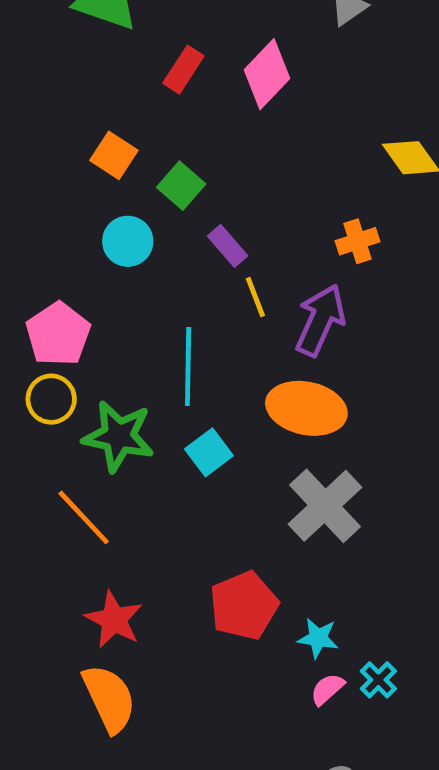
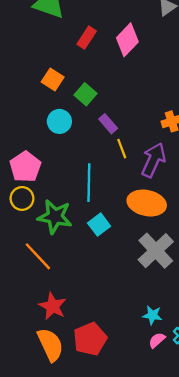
red pentagon: (244, 606) -> (90, 339), moved

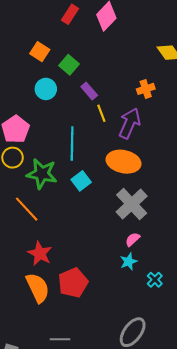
cyan star: (152, 315) -> (129, 262), turned -30
pink semicircle: (157, 340) -> (133, 239), moved

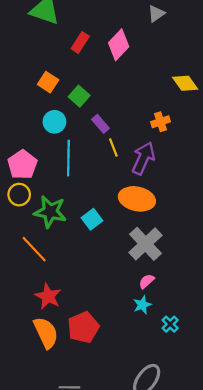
cyan line: (72, 143) -> (68, 158), moved

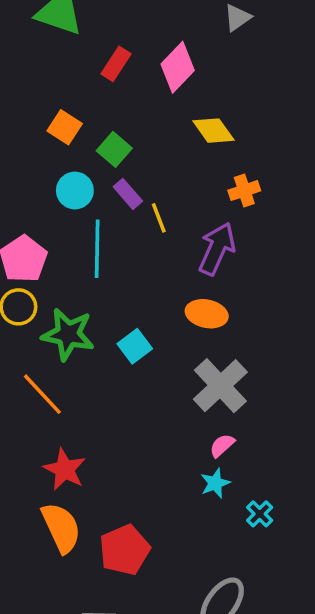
yellow diamond: (185, 83) -> (213, 131), moved
purple rectangle: (101, 124) -> (128, 194), moved
yellow line: (113, 147) -> (159, 218), moved
orange ellipse: (137, 199) -> (207, 314), size x0.7
red pentagon: (83, 327) -> (125, 550), moved

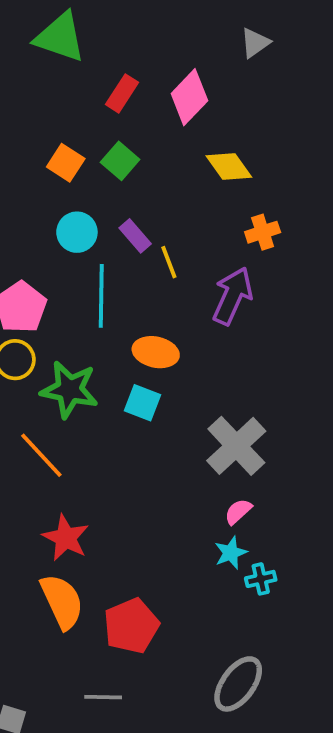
green square: (114, 149) -> (120, 161), moved
orange ellipse: (207, 314) -> (156, 352), moved
cyan square: (135, 346) -> (143, 403), turned -32
cyan cross: (260, 514) -> (261, 579), moved, turned 32

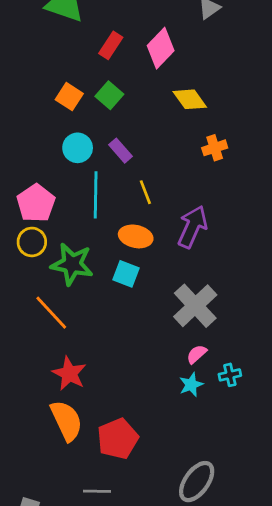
yellow line: (169, 262) -> (145, 192), moved
purple arrow: (233, 296) -> (192, 227), moved
cyan cross: (261, 579) -> (230, 375), moved

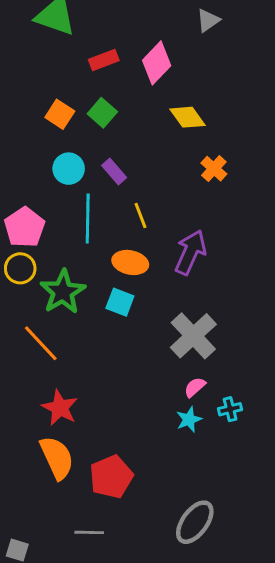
red rectangle: (111, 45) -> (104, 60), turned 36
orange cross: (215, 148) -> (214, 169), turned -30
green star: (72, 264) -> (63, 292), turned 30

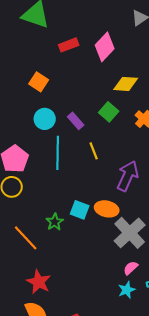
green square: (102, 113) -> (109, 112), moved
yellow diamond: (187, 117) -> (126, 84), turned -50
orange ellipse: (130, 262) -> (107, 209), moved
green star: (63, 292) -> (55, 222), moved, size x0.6

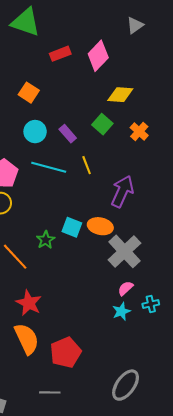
cyan line: (58, 153) -> (49, 167), turned -76

